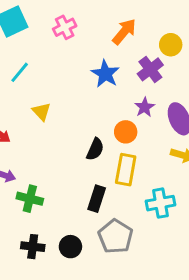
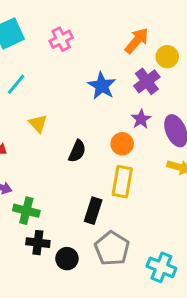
orange arrow: (124, 32) -> (137, 41), moved
black semicircle: (95, 149) -> (77, 151), moved
cyan cross: (161, 203) -> (161, 267), moved, turned 32
black cross: (33, 247) -> (38, 243), moved

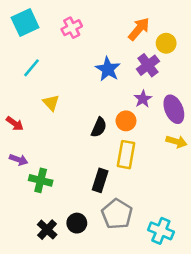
black semicircle: (77, 151) -> (99, 127), moved
black cross: (38, 243) -> (47, 230), moved, turned 36

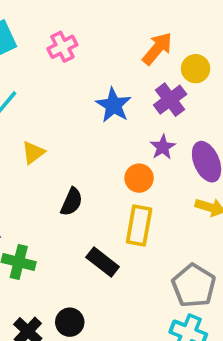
yellow triangle: (51, 103) -> (33, 153), turned 36
black semicircle: (99, 127) -> (72, 202), moved
black rectangle: (100, 180) -> (103, 262), turned -70
gray pentagon: (117, 214) -> (194, 286), moved

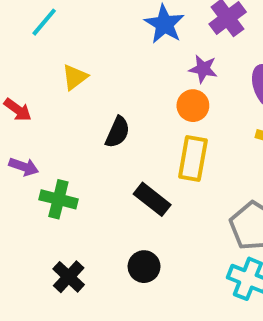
purple star: (163, 147) -> (203, 69), moved, turned -30
black circle: (70, 322) -> (144, 267), moved

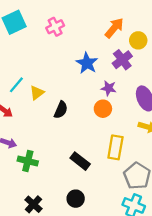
cyan line: (44, 22) -> (16, 85), moved
black semicircle: (118, 132) -> (61, 110), moved
yellow rectangle: (193, 159) -> (115, 147), moved

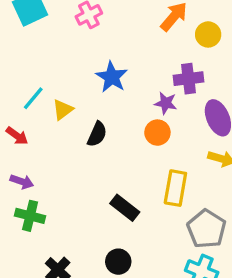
purple cross: (122, 60) -> (189, 79), moved, turned 30
blue star: (87, 63) -> (112, 77), moved
green cross: (28, 161) -> (30, 216), moved

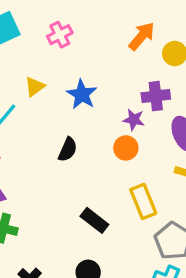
yellow triangle: (63, 110) -> (35, 87), moved
yellow rectangle: (175, 188) -> (143, 201), turned -32

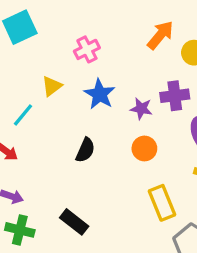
pink cross: (60, 35) -> (87, 49), moved
purple star: (134, 120) -> (141, 109), moved
black rectangle: (94, 220) -> (74, 222), moved

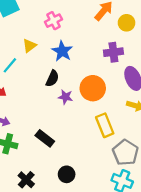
purple star: (141, 109) -> (65, 97), moved
orange circle: (144, 148) -> (93, 88), size x1.5
black semicircle: (85, 150) -> (52, 78), moved

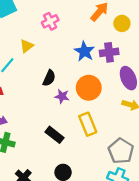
blue star: (62, 51) -> (84, 51), moved
yellow rectangle: (105, 125) -> (88, 124), moved
black rectangle: (45, 138) -> (54, 135), moved

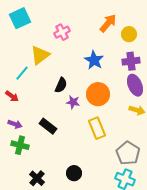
yellow triangle: (27, 46) -> (40, 55), size x1.5
purple cross: (109, 52) -> (131, 61), moved
black rectangle: (54, 135) -> (48, 126), moved

